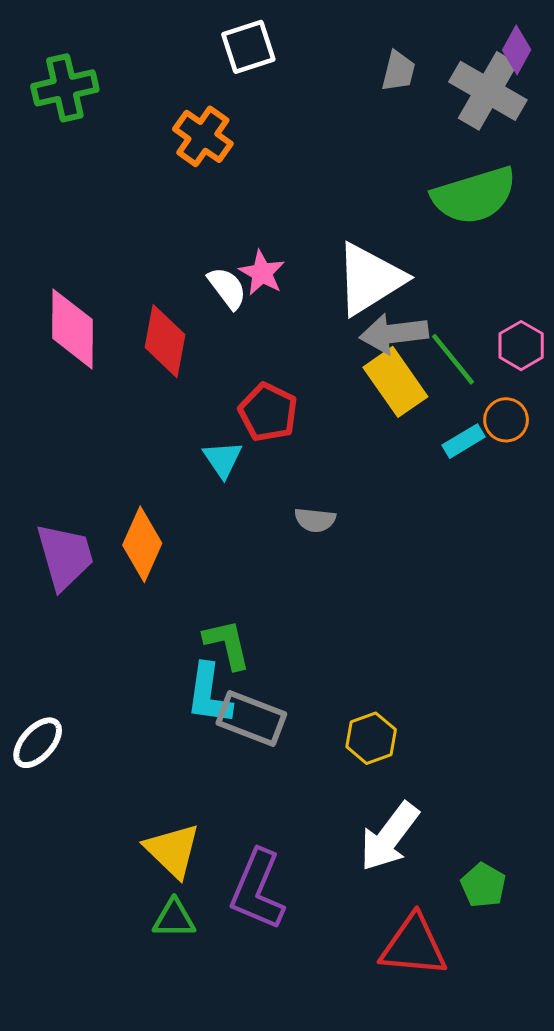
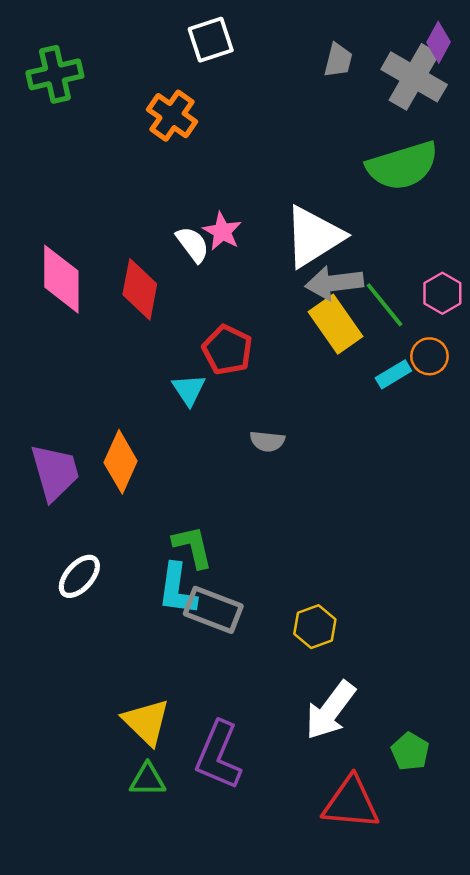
white ellipse: (38, 743) -> (79, 576), moved

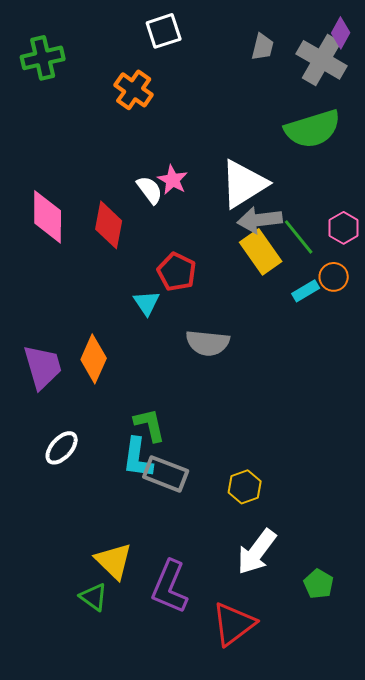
gray semicircle: (267, 441) -> (208, 343), size x1.6
green triangle: (148, 780) -> (94, 597), moved, turned 36
red triangle: (351, 803) -> (234, 624), moved, turned -42

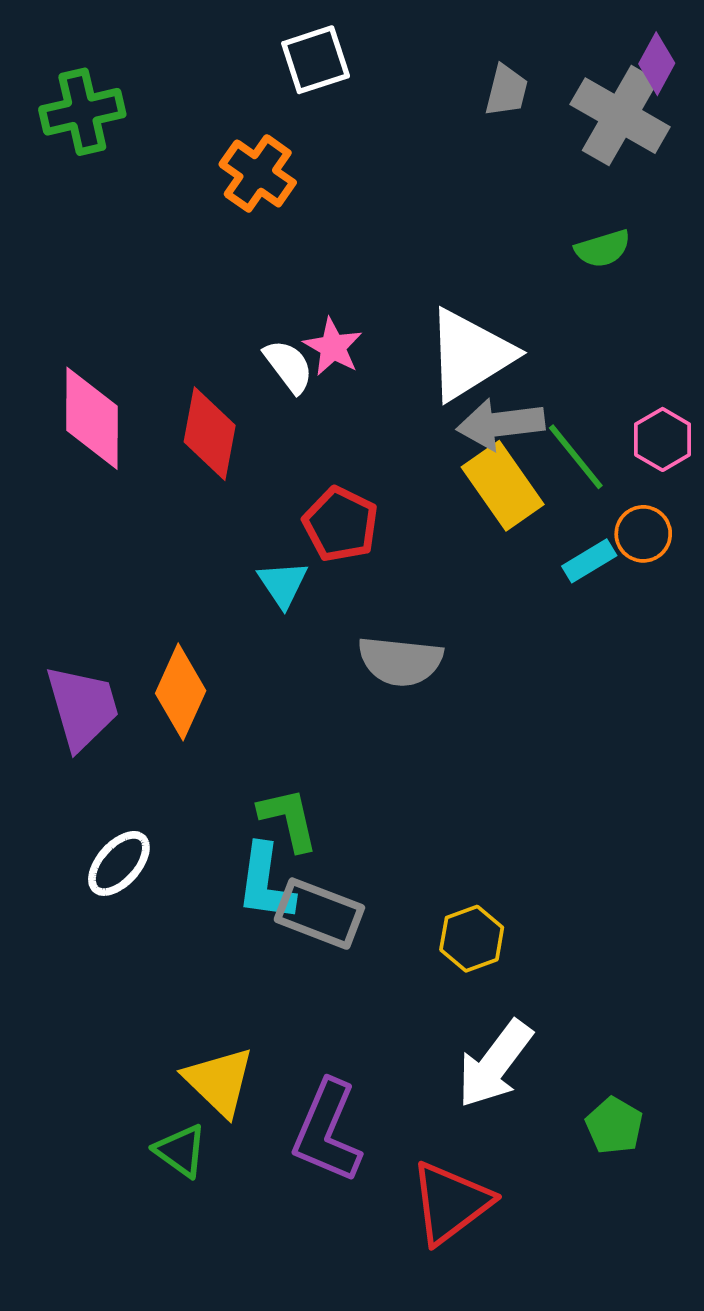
green semicircle: (313, 129) -> (603, 249), size x0.5

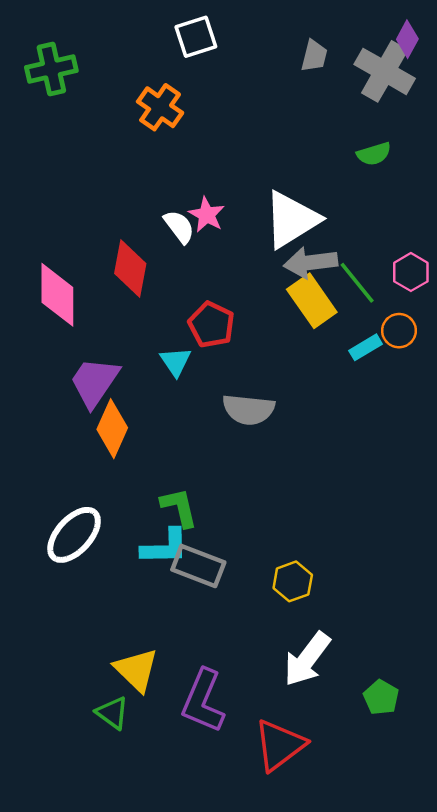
pink diamond: (92, 418) -> (57, 295), moved
purple trapezoid: (82, 707) -> (94, 382), moved, turned -130
white ellipse: (119, 863) -> (74, 535), size x1.4
cyan L-shape: (265, 883) -> (165, 547), turned -99

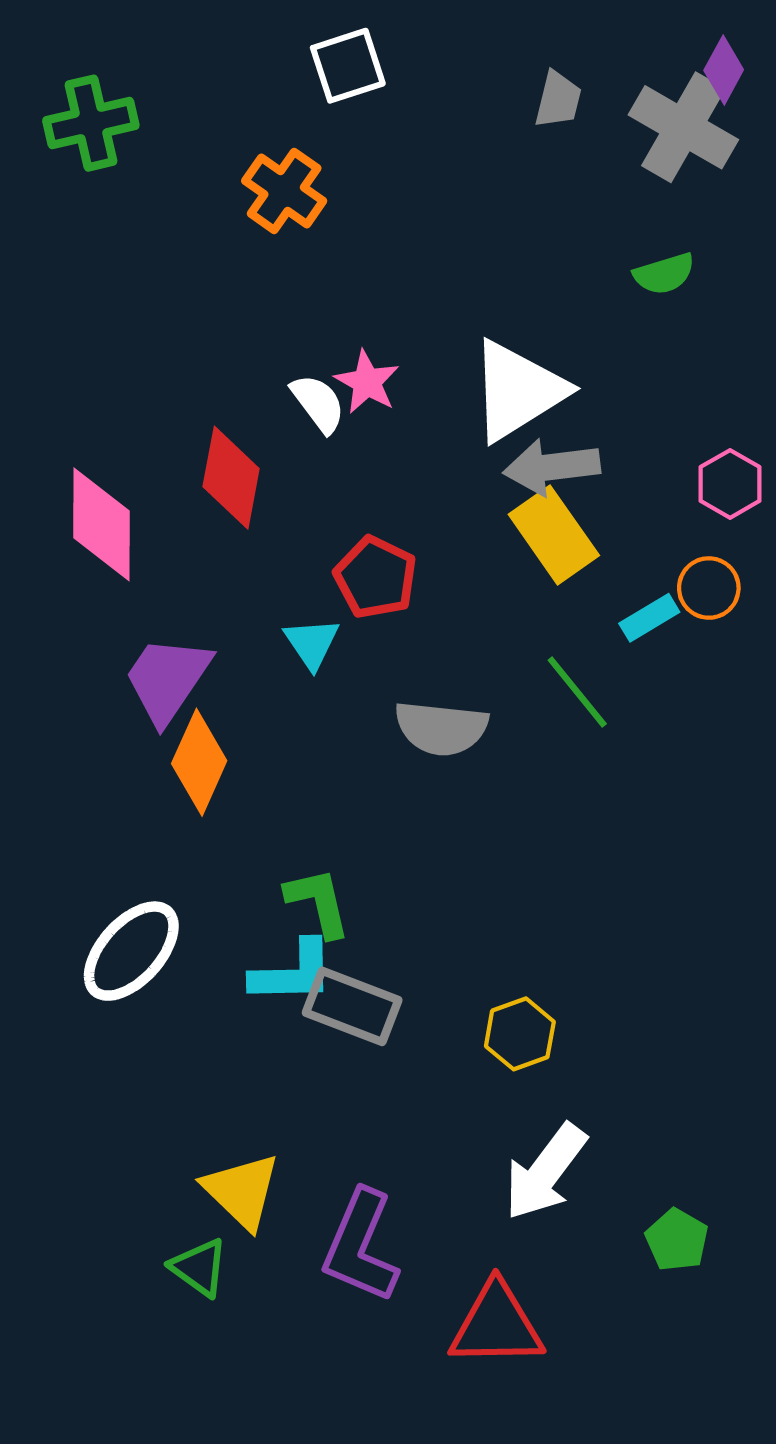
green line: (357, 283) -> (577, 692), moved
red triangle: (280, 745) -> (496, 1325), turned 36

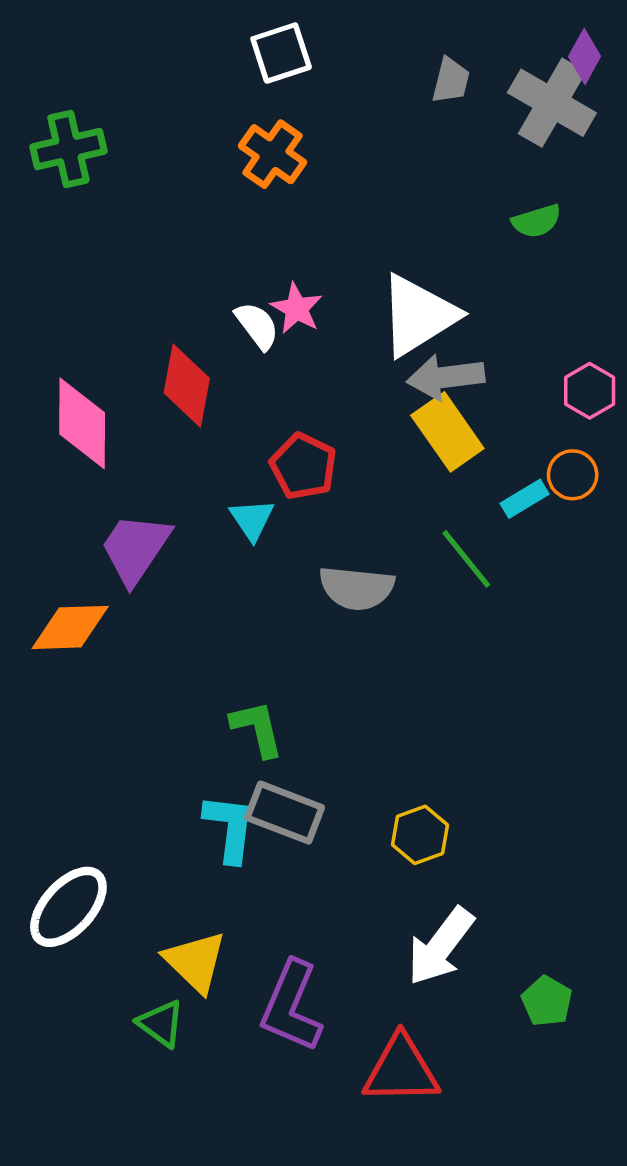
green cross: (91, 123) -> (68, 149), moved
orange cross: (284, 191) -> (273, 154), moved
orange diamond: (199, 762) -> (70, 627), moved, turned 64
white ellipse: (131, 951) -> (68, 907), moved
cyan L-shape: (293, 972) -> (230, 828), moved, turned -82

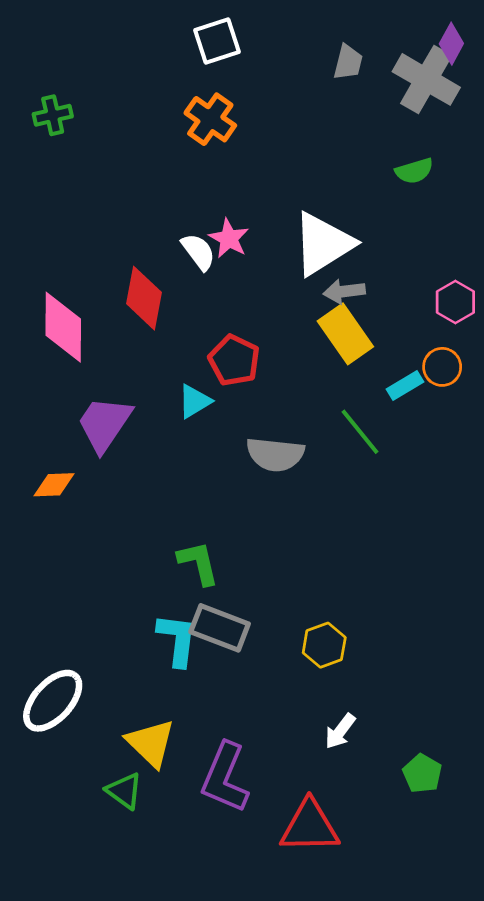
green cross: (68, 149) -> (53, 115), size x0.7
gray arrow: (446, 377) -> (344, 291), size x0.7
cyan triangle: (252, 519) -> (194, 401), turned 33
orange diamond: (70, 627) -> (54, 485), size x0.7
white arrow: (441, 946) -> (340, 731), size x0.6

